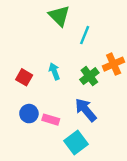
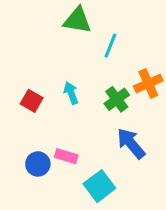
green triangle: (59, 16) -> (77, 20), turned -35
blue arrow: (86, 110) -> (131, 143), moved
blue circle: (29, 114) -> (38, 164), moved

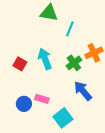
cyan arrow: (71, 93) -> (45, 59), size x1.5

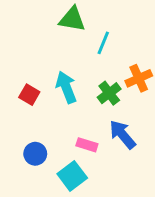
pink rectangle: (42, 99) -> (87, 145), moved
cyan square: (63, 118) -> (72, 176), moved

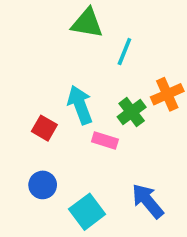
red square: (29, 95) -> (44, 128), moved
blue arrow: (122, 135) -> (148, 201), moved
pink rectangle: (87, 145) -> (105, 140), moved

